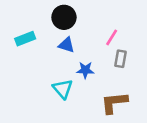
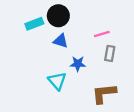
pink line: (112, 37) -> (102, 34), turned 42
cyan rectangle: (25, 39) -> (34, 24), moved

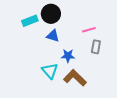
brown L-shape: (104, 93) -> (75, 78), moved, turned 50

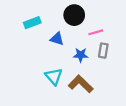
black circle: (51, 14) -> (74, 15), moved
blue star: (68, 56) -> (81, 55), moved

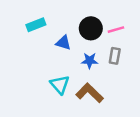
black circle: (74, 15) -> (91, 28), moved
pink line: (96, 32) -> (116, 30), moved

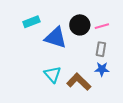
blue triangle: (63, 43) -> (56, 38), size x1.6
blue star: (90, 61) -> (102, 69), moved

